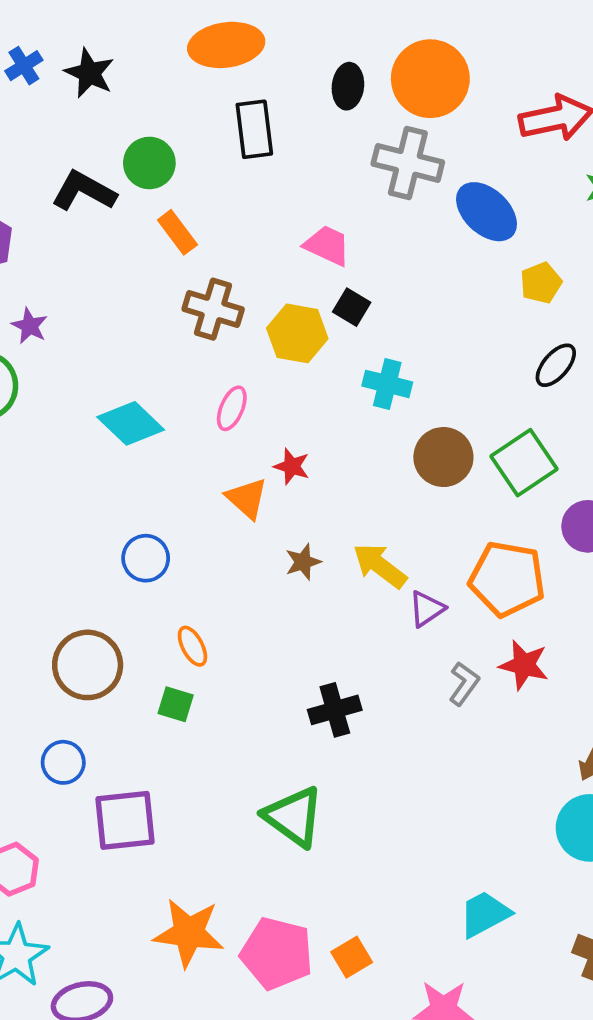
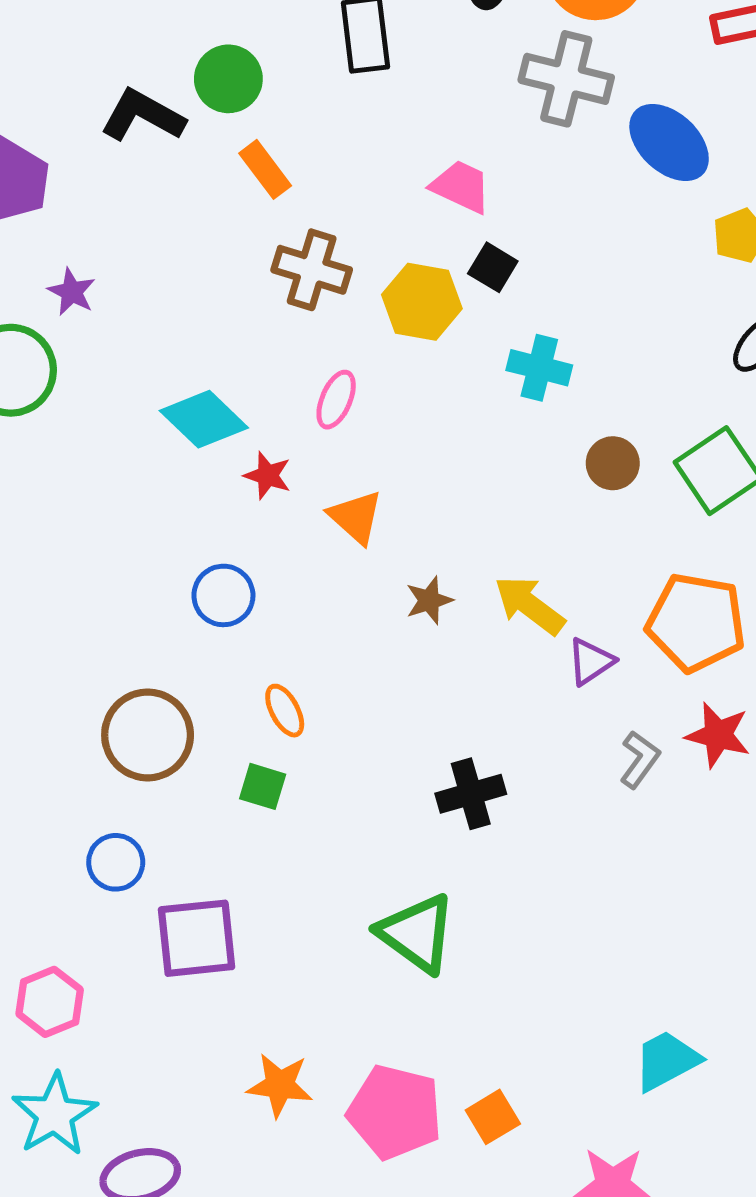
brown circle: (443, 457) -> (613, 463), size x0.7
red star: (292, 466) -> (268, 475), moved
orange star: (189, 933) -> (280, 1085), size x0.7

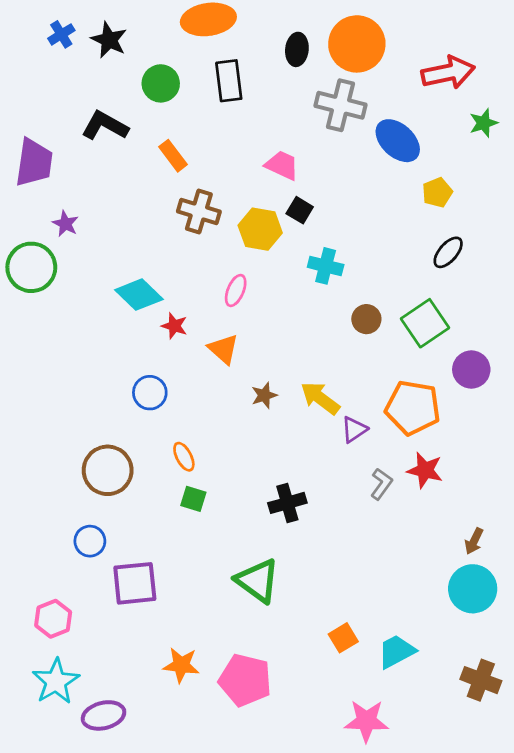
green circle: (228, 79) -> (161, 83), moved
pink ellipse: (336, 400) -> (236, 290), moved
green square: (263, 786) -> (193, 499), moved
orange square: (493, 1117) -> (343, 638), moved

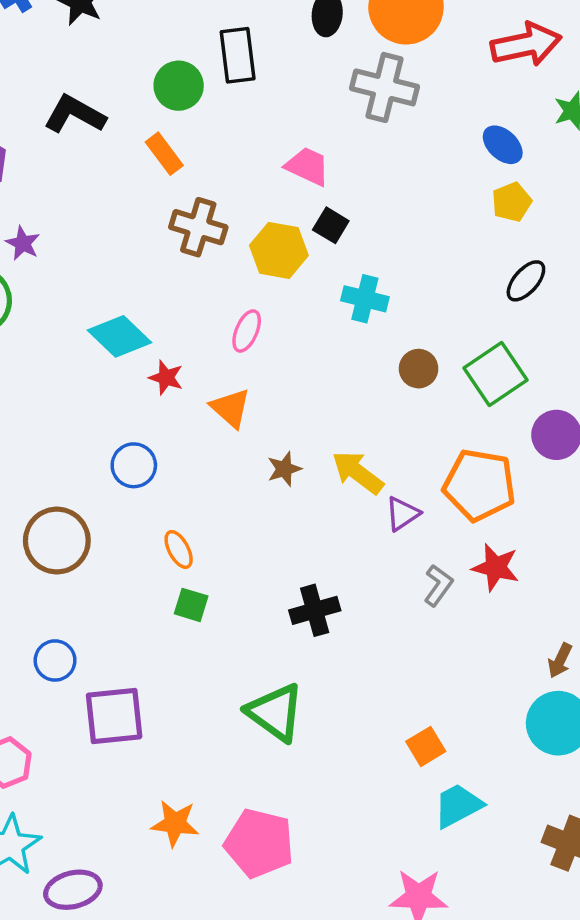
green circle: (161, 83) -> (179, 86), moved
blue ellipse: (398, 141) -> (503, 145), moved, size x0.7
brown circle: (108, 470) -> (57, 541), moved
orange square: (343, 638) -> (426, 746), moved

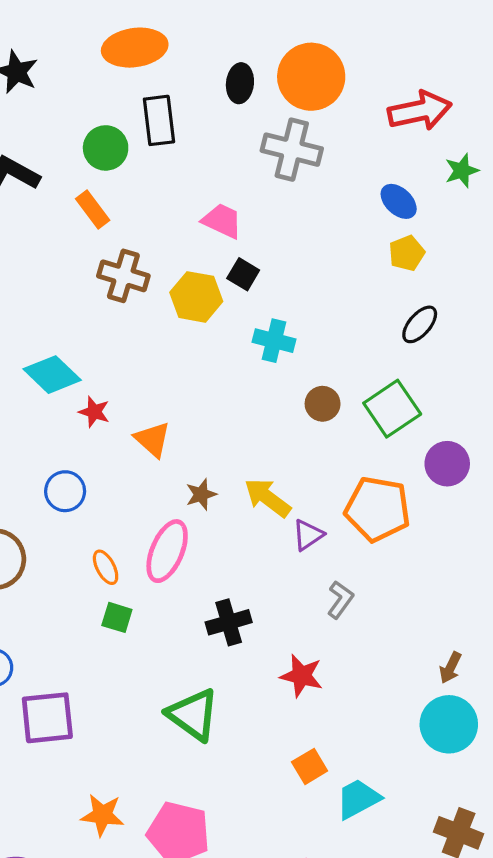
pink ellipse: (247, 331) -> (167, 551), moved, size x1.6
red star: (496, 567) -> (301, 676), moved
orange square: (426, 746) -> (310, 766), moved

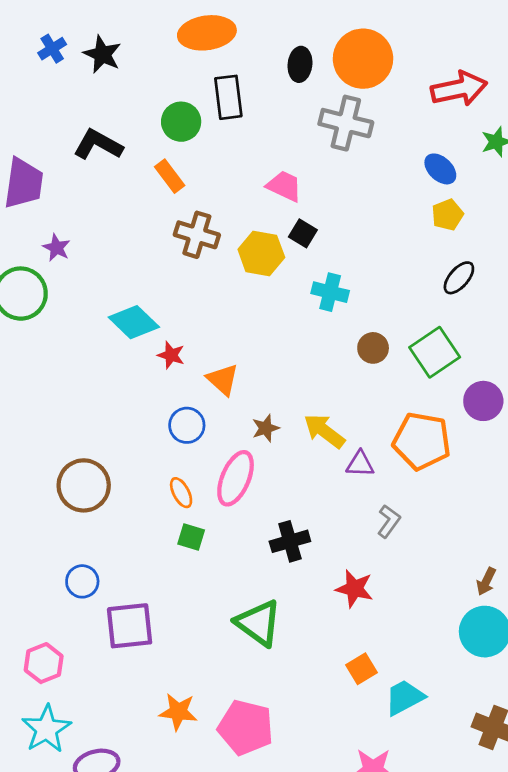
blue circle: (65, 491) -> (187, 425), moved
purple triangle: (308, 535) -> (360, 464), turned 36

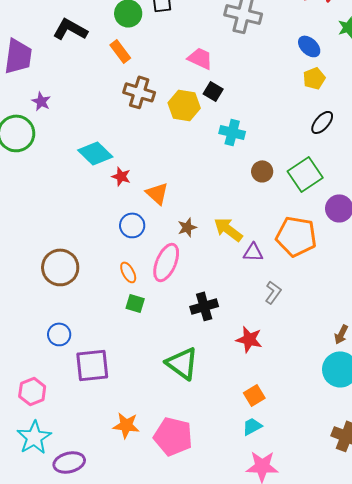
cyan trapezoid: (405, 697) -> (252, 426), moved, size x0.7

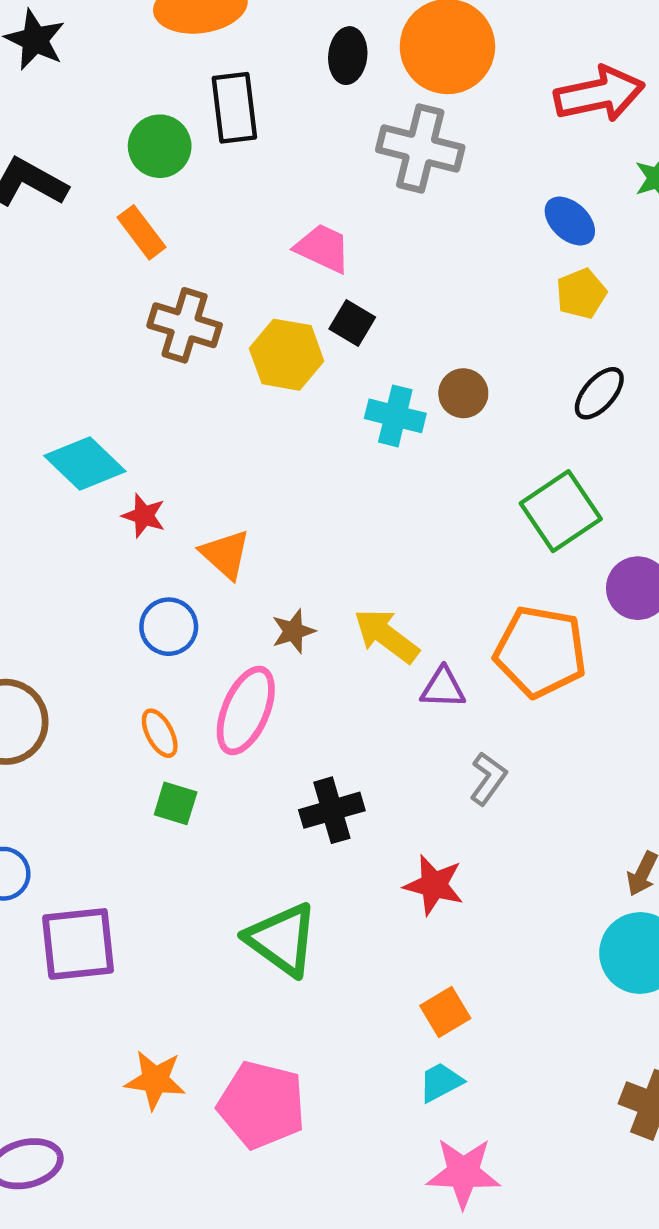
brown circle: (262, 171) -> (463, 393), moved

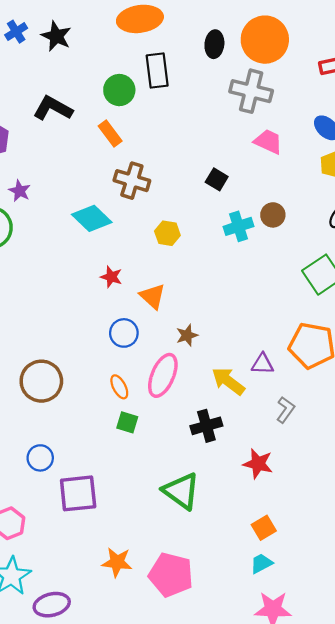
pink trapezoid: (323, 248) -> (268, 142), moved
yellow hexagon: (287, 355) -> (167, 233), moved, size x0.7
cyan cross: (395, 416) -> (238, 226), turned -32
cyan diamond: (85, 464) -> (92, 218), moved
yellow arrow: (386, 636) -> (228, 381), moved

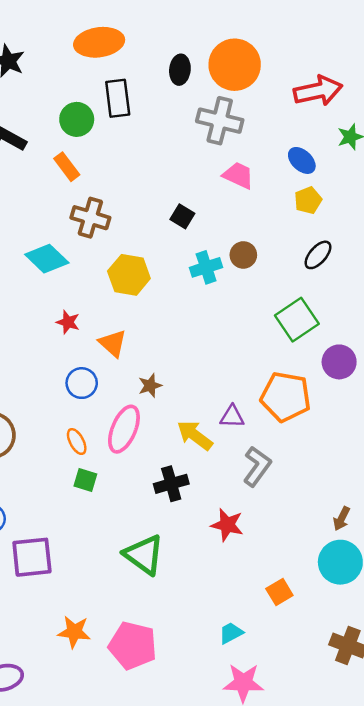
yellow hexagon: (167, 233) -> (129, 275), size x1.5
gray L-shape: (285, 410) -> (257, 466), size x1.4
orange square: (264, 528) -> (279, 592), moved

